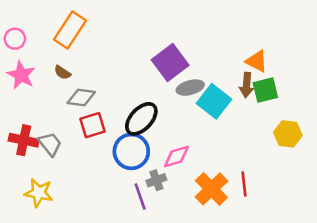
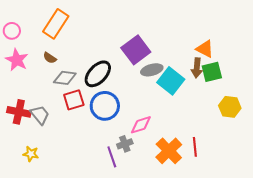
black ellipse: (141, 119) -> (98, 74), moved
blue circle: (131, 151) -> (105, 106), moved
yellow star: (39, 193) -> (31, 154), size x0.7

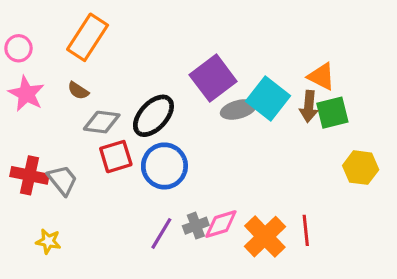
cyan square: (171, 81) -> (268, 98), moved
pink diamond: (141, 125) -> (221, 224), moved
purple line: (112, 157) -> (161, 233), moved, turned 50

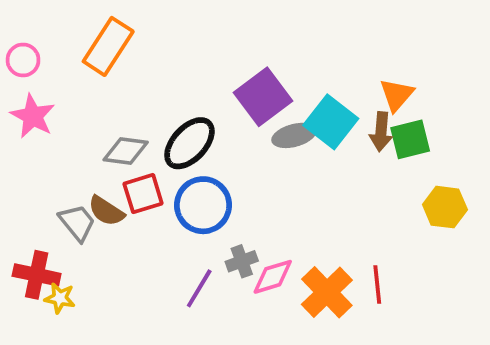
orange triangle: (321, 77) -> (397, 95), turned 44
brown semicircle: (78, 91) -> (106, 211), moved, size x1.4
red cross: (29, 175) -> (37, 275), moved
gray cross: (196, 226) -> (242, 261), moved

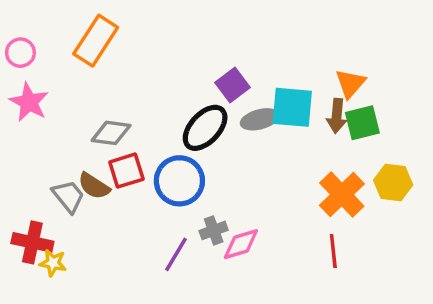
purple square: (263, 97) -> (232, 85), size x0.7
cyan square: (331, 122) -> (292, 107), turned -33
black ellipse: (189, 143) -> (205, 128), moved
orange cross: (327, 292) -> (342, 195), moved

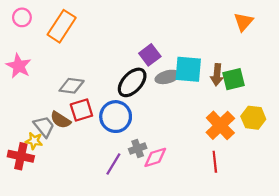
pink circle: (20, 53) -> (22, 17), moved
orange triangle: (350, 83) -> (243, 22), moved
yellow star: (53, 263) -> (34, 141), moved

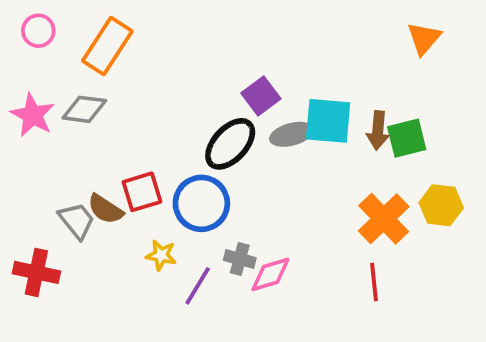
gray diamond: (72, 86) -> (84, 109), moved
yellow star: (34, 141) -> (161, 255), moved
gray cross: (138, 149) -> (240, 259), turned 35

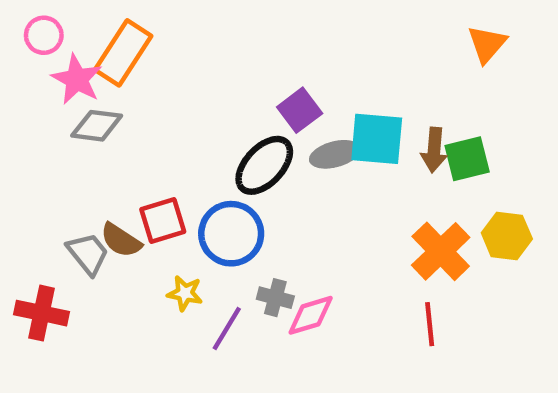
pink star: (33, 115) -> (77, 79), moved

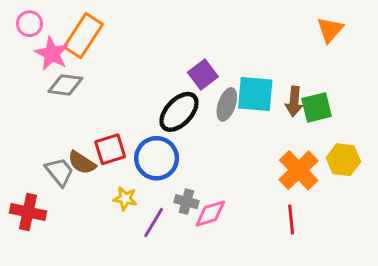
gray ellipse: (335, 154) -> (227, 104), turned -56

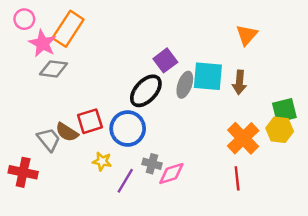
orange triangle: (330, 30) -> (247, 35), moved
green square: (317, 107) -> (284, 110), moved

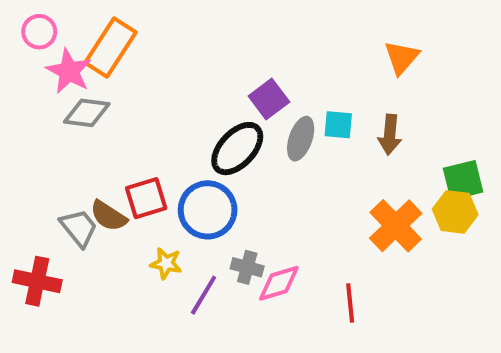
cyan square: (208, 76) -> (338, 125), size x0.6
red line: (237, 178) -> (350, 303), moved

